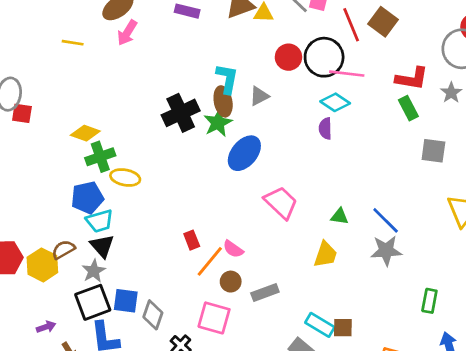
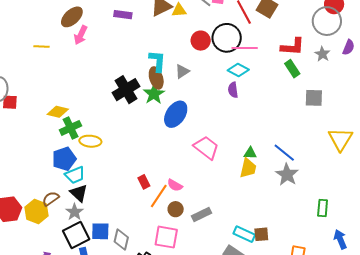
gray star: (386, 251) -> (287, 175), turned -30
yellow trapezoid: (325, 254) -> (248, 168), moved

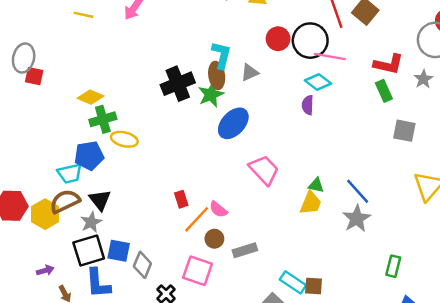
cyan trapezoid: (75, 175) -> (70, 173), moved
brown semicircle: (51, 199) -> (65, 201), size x1.4

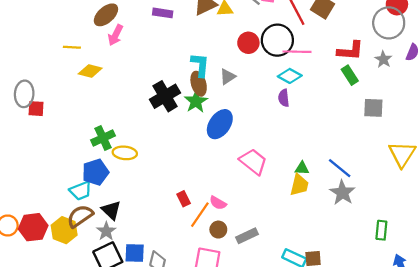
yellow diamond: (90, 97) -> (90, 71), moved

